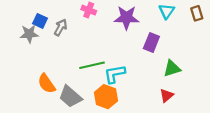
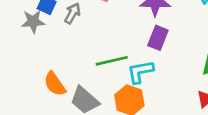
purple rectangle: (151, 43) -> (158, 38), moved

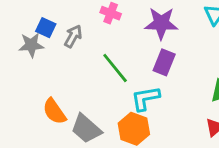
green line: (112, 61) -> (115, 68), moved, turned 64

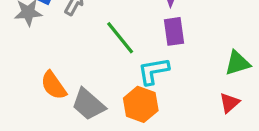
purple rectangle: (164, 62) -> (174, 31), turned -30

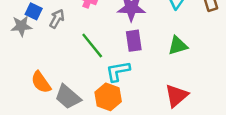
green triangle: (237, 63) -> (178, 46), moved
red triangle: (229, 103) -> (177, 96), size x1.5

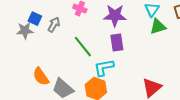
green triangle: (178, 46) -> (158, 27), moved

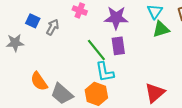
gray star: (25, 31) -> (15, 43), moved
green line: (83, 47) -> (96, 50), moved
cyan L-shape: (104, 68) -> (105, 72), turned -90

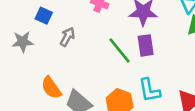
gray arrow: (53, 27) -> (67, 37), moved
cyan L-shape: (105, 72) -> (149, 90), moved

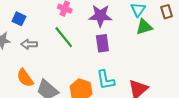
gray arrow: (67, 37) -> (29, 44), moved, turned -119
green line: (120, 50) -> (64, 37), moved

